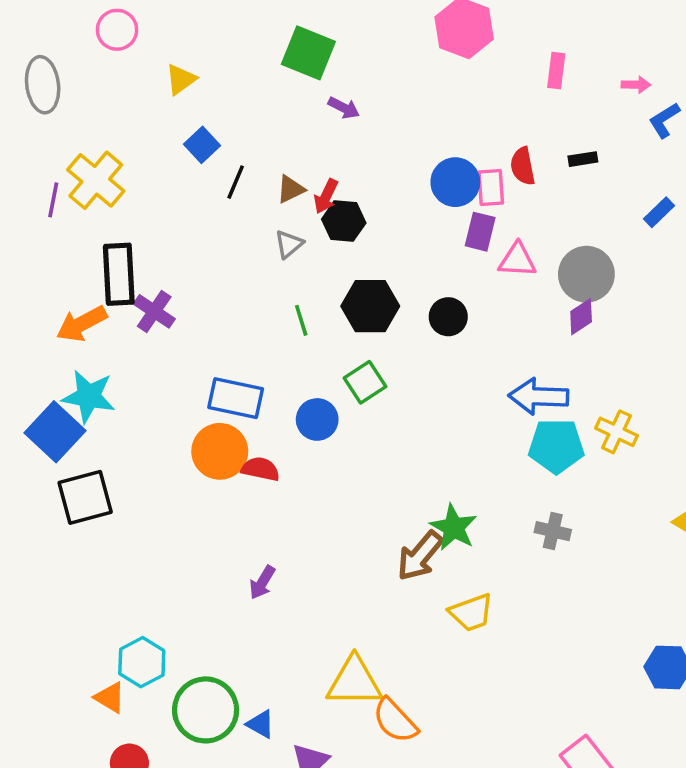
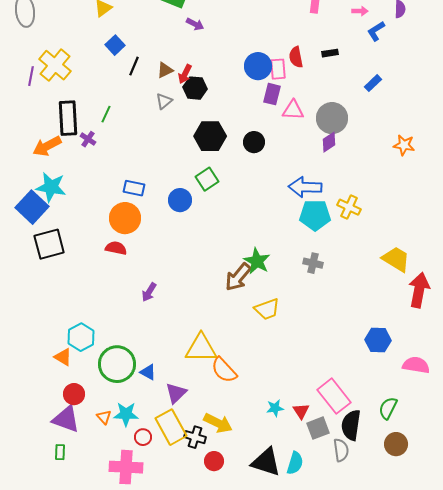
purple cross: (154, 311) -> (88, 139), size x0.7
green line: (301, 320) -> (106, 114), moved, turned 42
blue rectangle: (236, 398) -> (134, 188), size x0.7
red semicircle: (260, 469) -> (116, 248), moved

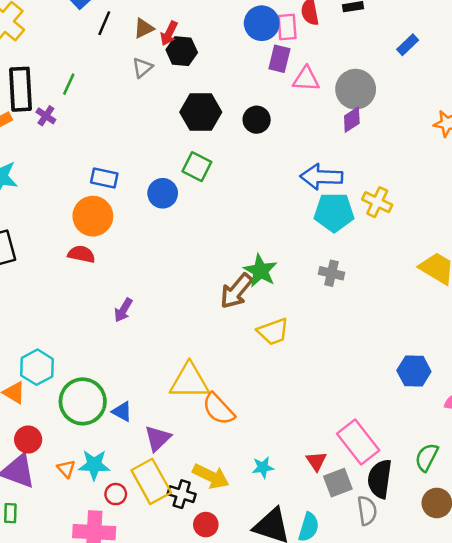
green square: (207, 179) -> (197, 167), turned -30
cyan star: (275, 408) -> (263, 467), moved

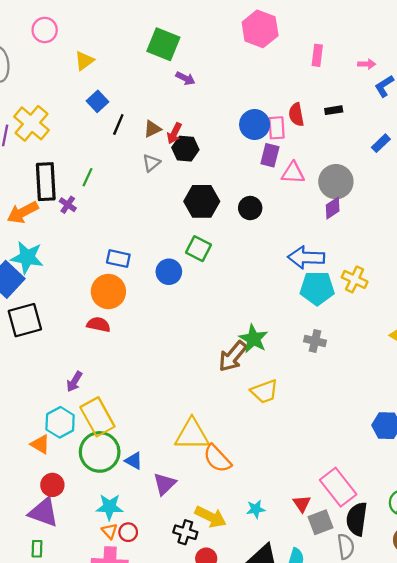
purple arrow: (123, 310) -> (74, 382), moved
orange triangle: (66, 469) -> (110, 531), moved
yellow rectangle: (151, 481) -> (97, 417), moved

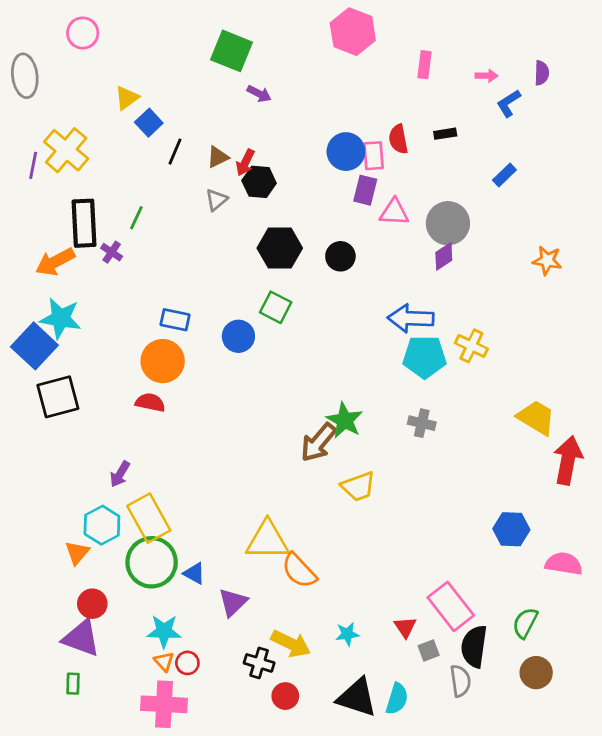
yellow triangle: (84, 61) -> (127, 98), moved
orange triangle: (40, 444) -> (77, 553), turned 40
gray square: (320, 522) -> (429, 651), size x0.7

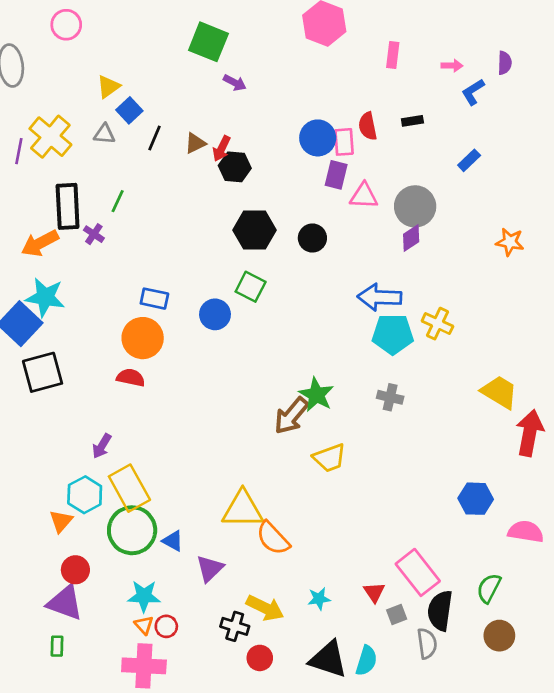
gray triangle: (216, 200) -> (104, 134), moved, turned 45

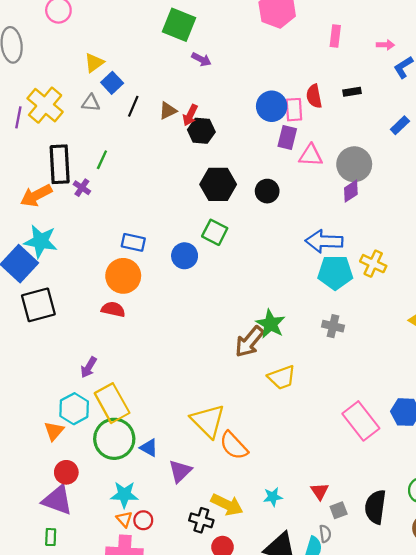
yellow triangle: (243, 509) -> (208, 421), turned 45
pink rectangle: (418, 572) -> (361, 421), moved
gray semicircle: (427, 643) -> (325, 534), moved, size x0.7

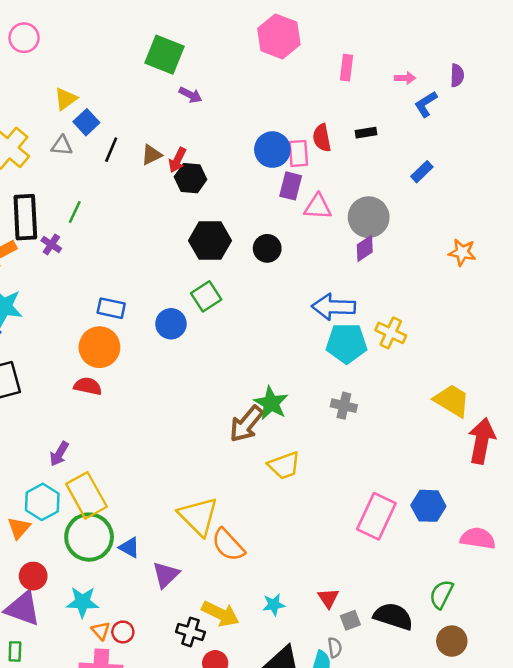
green square: (215, 232) -> (206, 296), turned 30
pink rectangle: (361, 421) -> (376, 516), turned 63
cyan star: (124, 495) -> (83, 602), moved
black semicircle: (375, 507) -> (393, 616), turned 100

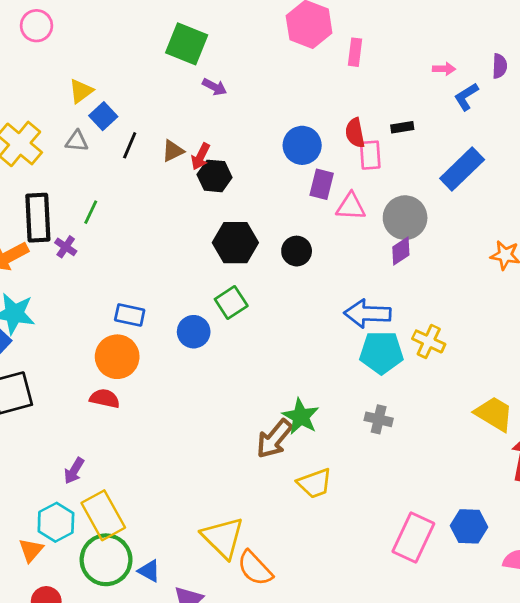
pink rectangle: (347, 68) -> (355, 52), moved
pink rectangle: (298, 153) -> (370, 155), moved
blue rectangle: (422, 172) -> (462, 169), size x1.8

